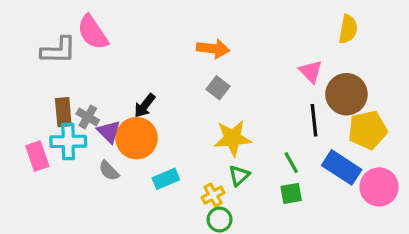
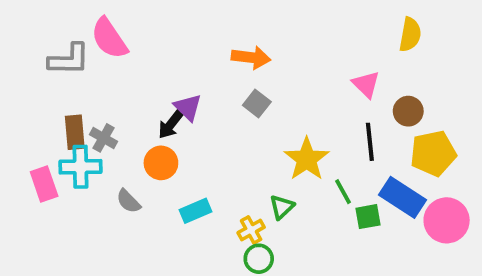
brown circle: (346, 94) -> (408, 111), size x0.6
purple triangle: (109, 132) -> (188, 107), moved
orange circle: (137, 138) -> (161, 163), size x0.7
yellow star: (233, 138) -> (307, 159), moved, turned -30
green square: (291, 193) -> (368, 217), moved

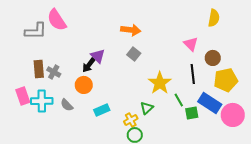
cyan cross: (80, 167) -> (42, 101), moved

